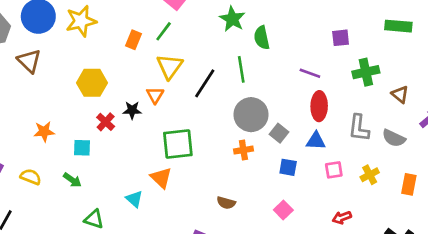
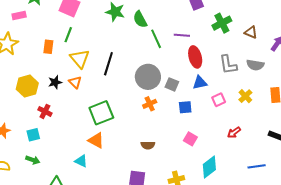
green line: (241, 69) -> (156, 39), moved
black star: (132, 110) -> (55, 82), moved

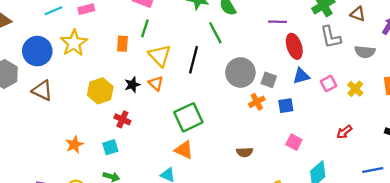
green line: (156, 39) -> (215, 33), moved
gray L-shape: (228, 65) -> (331, 37), moved
pink square: (219, 100) -> (328, 84), moved
orange cross: (150, 104) -> (257, 102), moved

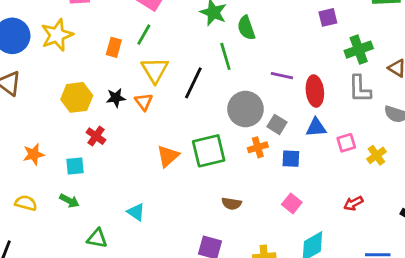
purple line: (277, 22) -> (282, 76), moved
green square: (188, 117) -> (209, 151), moved
orange triangle: (184, 150) -> (168, 156), moved, turned 42

